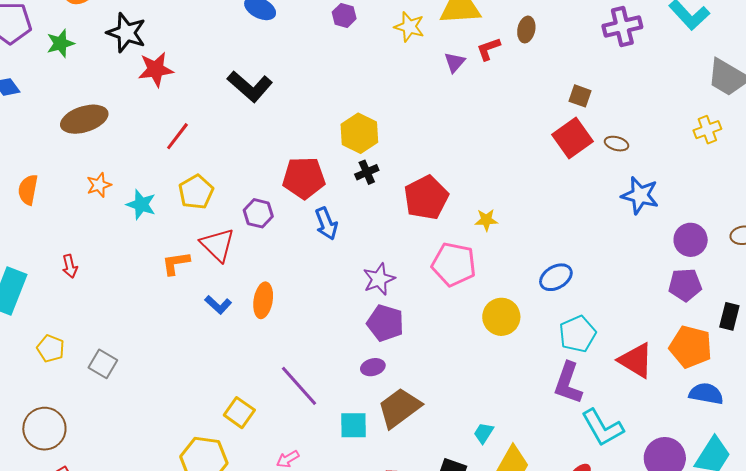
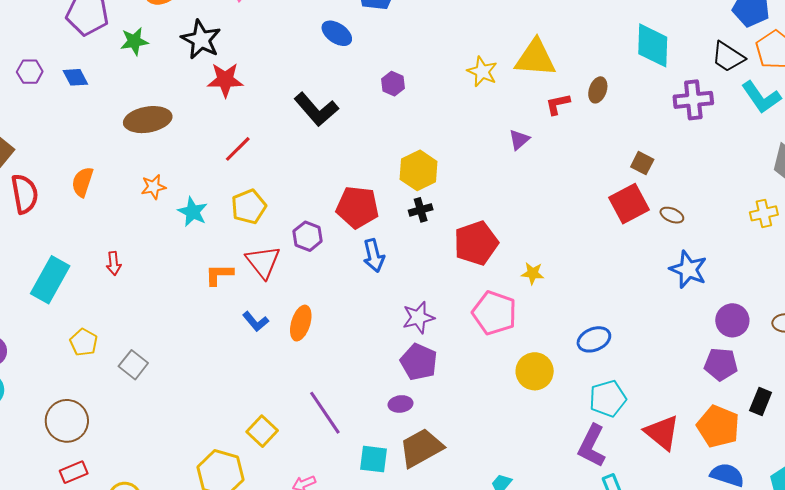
purple hexagon: (344, 15) -> (393, 84), moved
purple triangle: (455, 62) -> (519, 140), moved

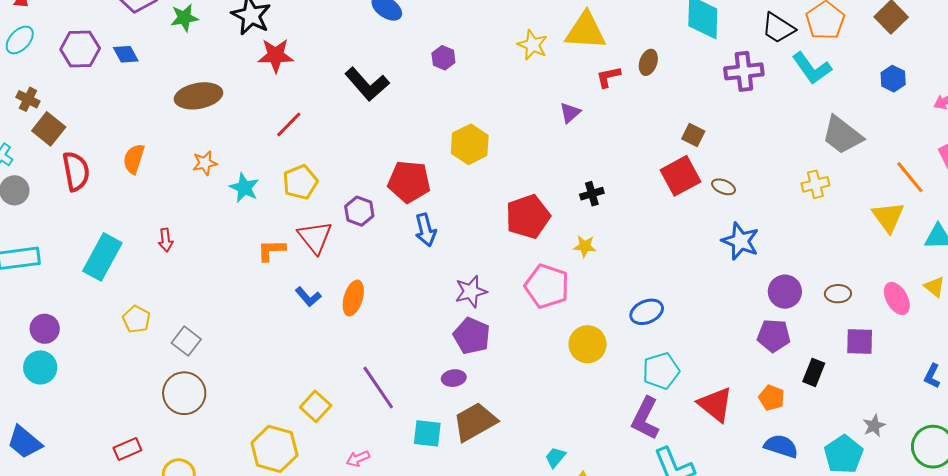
purple hexagon: (30, 72) -> (80, 49), size x1.5
black cross: (421, 210) -> (592, 194), moved
brown circle: (67, 421) -> (184, 393), moved
orange pentagon: (718, 426) -> (772, 398), size x0.6

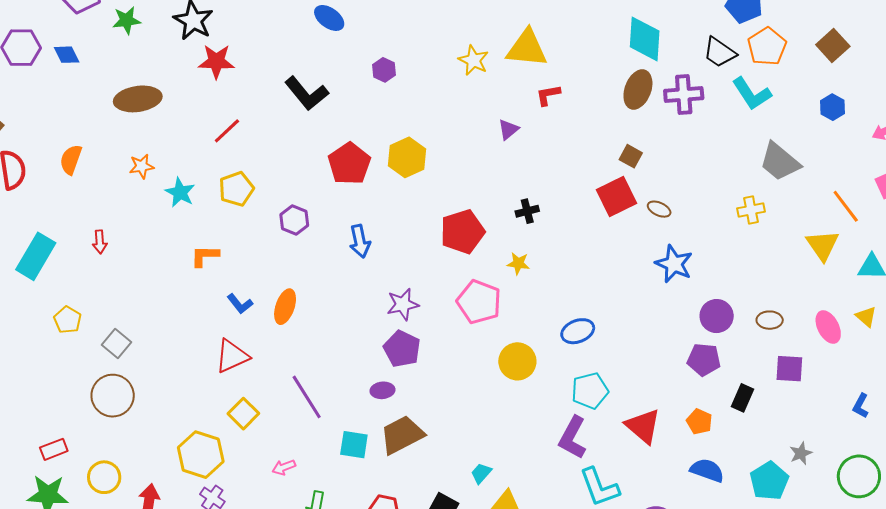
brown ellipse: (648, 62) -> (638, 90), moved, size x1.5
red pentagon: (409, 182) -> (349, 164), moved, turned 30
red triangle: (315, 237) -> (232, 356), moved, turned 42

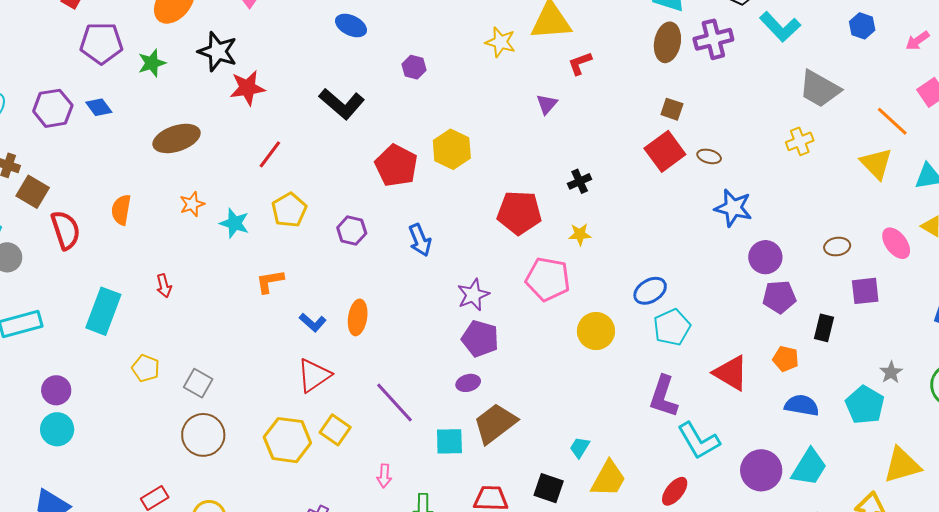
red pentagon: (462, 232) -> (519, 213), turned 30
purple circle: (717, 316) -> (765, 257), moved
cyan pentagon: (590, 391) -> (672, 327), moved
yellow hexagon: (201, 455) -> (287, 440), moved
pink arrow: (284, 467) -> (384, 476), turned -55

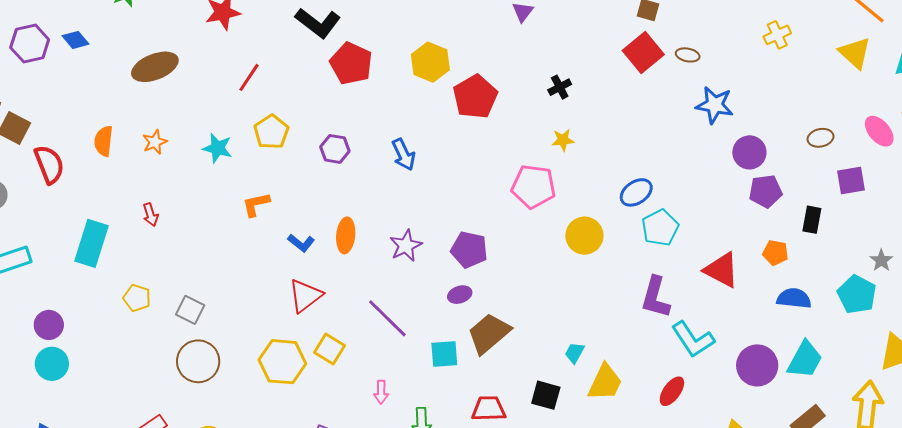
red pentagon: (396, 166) -> (351, 63), moved
orange star: (192, 204) -> (155, 142), moved
red pentagon: (519, 213) -> (475, 97), moved, turned -30
purple star: (473, 295) -> (406, 246), moved

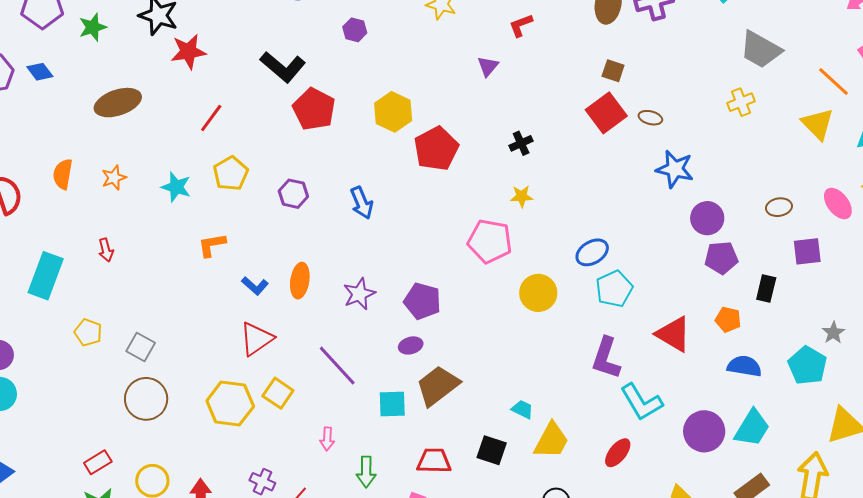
cyan trapezoid: (575, 353) -> (522, 409), turned 85

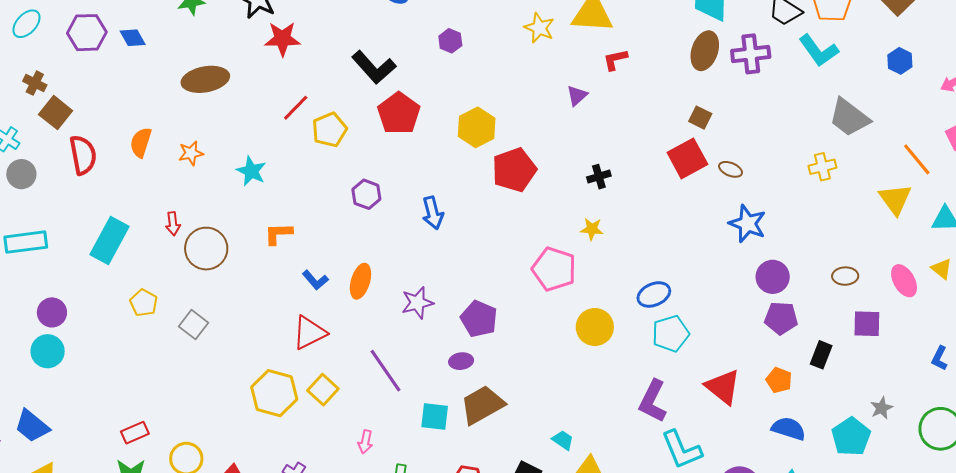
yellow pentagon: (231, 173) -> (329, 130), moved
brown circle: (146, 399) -> (206, 249), moved

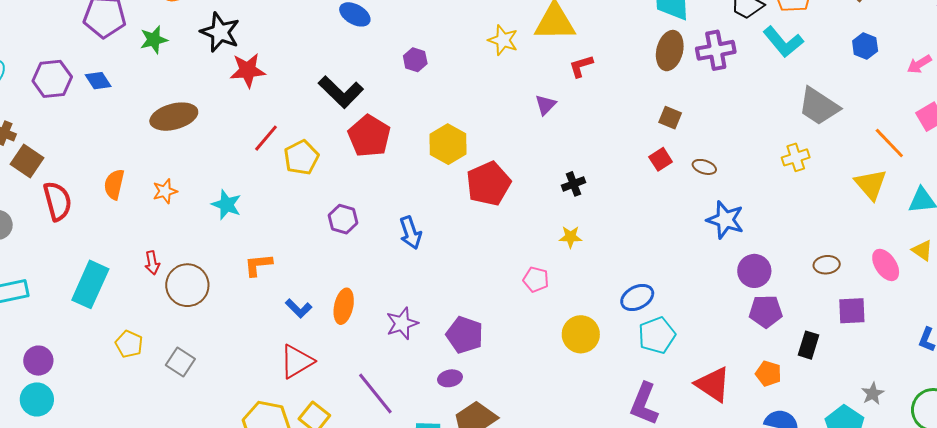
red square: (687, 158) -> (661, 159), size x0.6
pink pentagon: (554, 269) -> (536, 280), size x0.6

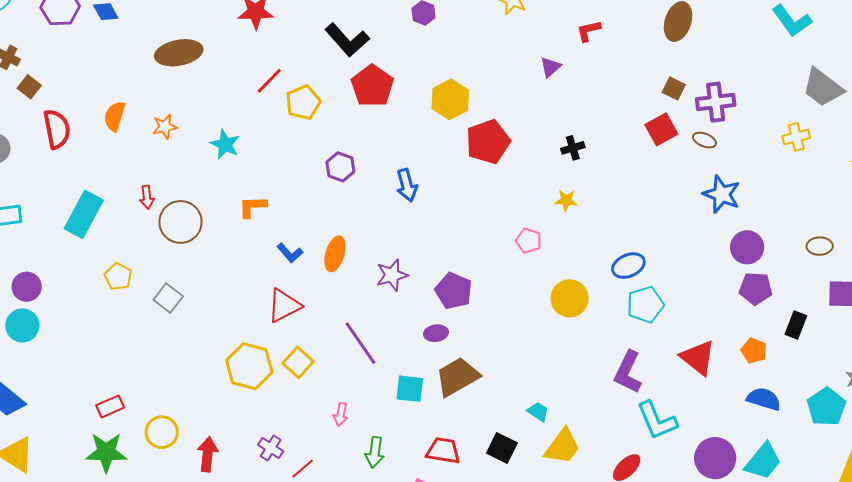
purple cross: (716, 50) -> (716, 102), moved
red square: (661, 159) -> (661, 129), size x1.4
brown square: (27, 161) -> (29, 87), size x0.7

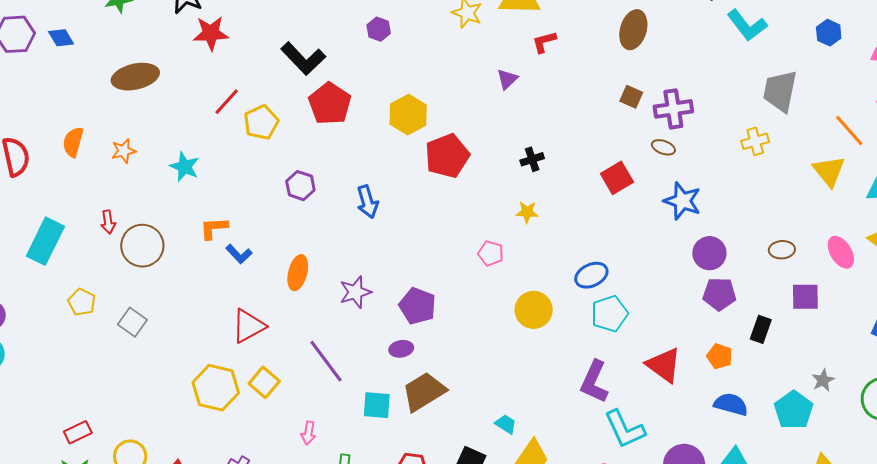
gray trapezoid: (823, 88) -> (780, 91), turned 66
red square: (661, 129) -> (617, 178), moved
blue L-shape: (290, 253) -> (239, 254), moved

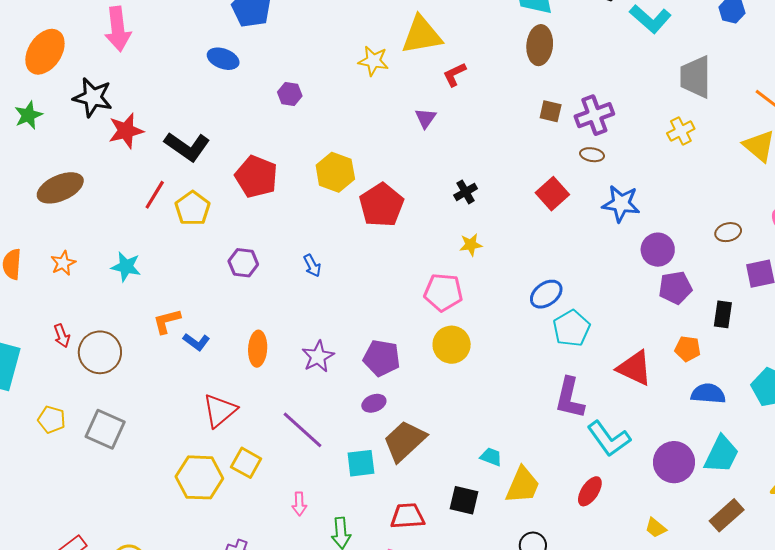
black L-shape: (303, 58) -> (187, 147), moved
blue arrow: (367, 202) -> (312, 266), size x0.7
pink pentagon: (491, 253) -> (443, 292), size x1.5
yellow circle: (534, 310) -> (452, 345), moved
gray square: (132, 322) -> (105, 429), size x1.4

